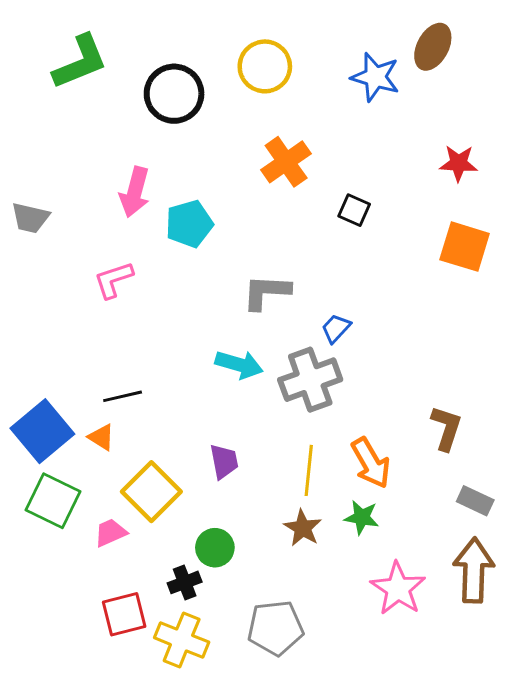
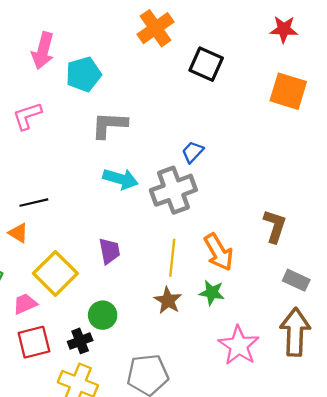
black square: (354, 210) -> (206, 64), size x1.4
gray L-shape: (266, 292) -> (109, 125), moved
red square: (124, 614) -> (34, 342), moved

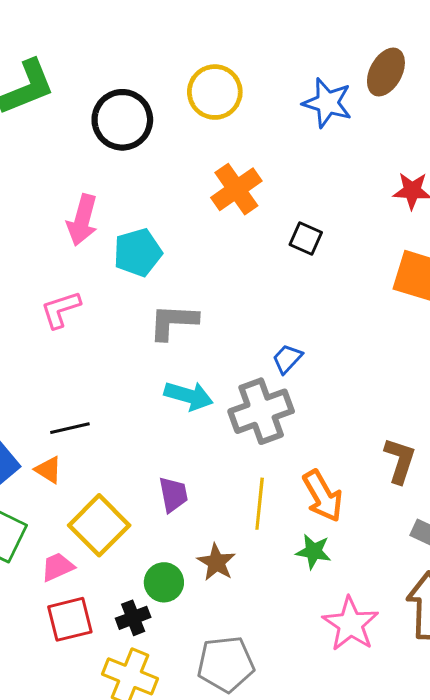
black square: (206, 64) -> (306, 239), size x0.7
brown star: (168, 300) -> (216, 562), moved

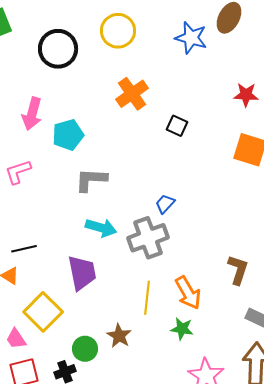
purple trapezoid: (173, 494) -> (82, 273), moved, size x1.5
pink trapezoid: (58, 567) -> (16, 339), turned -100

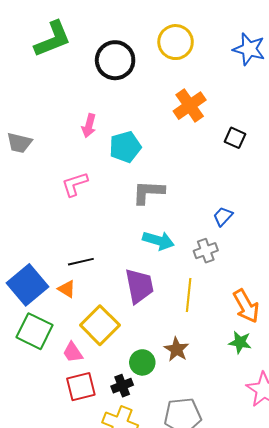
pink arrow: (32, 114) -> (89, 126), size x0.7
gray cross: (148, 238) -> (206, 251), size x0.6
yellow line: (147, 298) -> (189, 295), moved

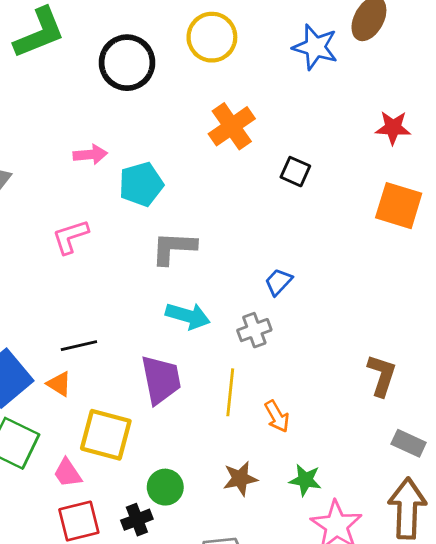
pink arrow: (89, 126) -> (90, 155), turned -110
orange arrow: (246, 306) -> (277, 416), moved, size x0.7
yellow square: (100, 325) -> (106, 435), turned -30
green star: (240, 342) -> (305, 480), moved
brown star: (177, 349) -> (240, 479), moved, turned 30

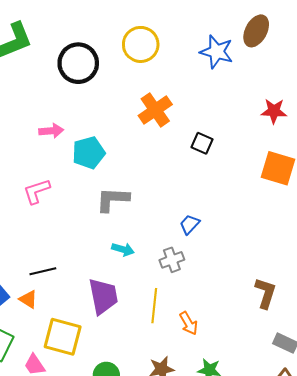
cyan arrow: (188, 316) -> (123, 249), size x0.7

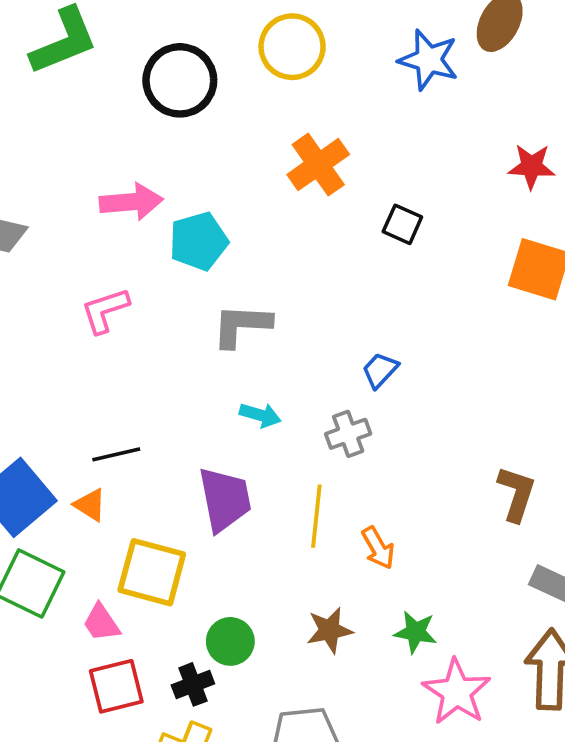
pink arrow: (51, 131) -> (131, 202), size x1.4

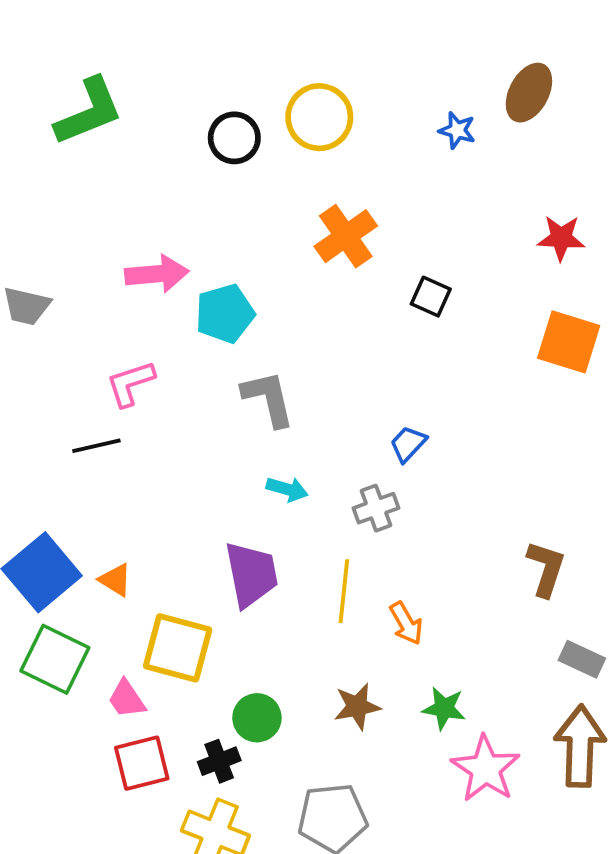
blue star: (429, 60) -> (457, 130), size x0.6
black circle: (180, 80) -> (234, 138), moved, size x0.7
gray L-shape: (242, 325) -> (268, 399), turned 74
black line: (116, 454) -> (96, 446), moved

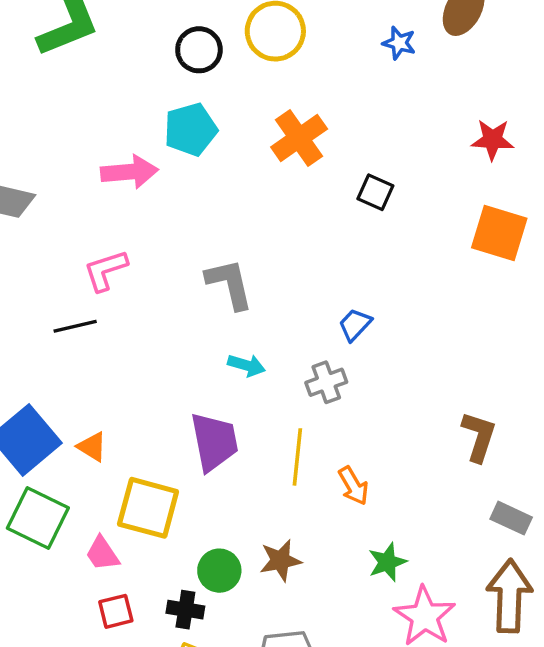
cyan pentagon: (225, 314) -> (190, 130), moved
brown star: (357, 706) -> (280, 560), moved
green star: (444, 708) -> (387, 562), turned -30
black cross: (219, 761) -> (185, 610), turned 30
red square: (142, 763) -> (116, 611), size x0.7

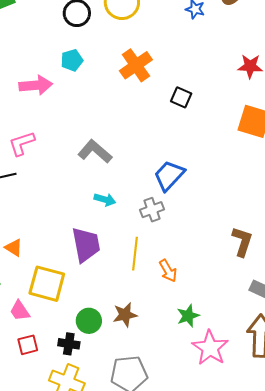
cyan pentagon: (190, 130) -> (72, 60), size x0.7
gray L-shape: (230, 284) -> (95, 151), turned -36
blue trapezoid: (355, 325) -> (169, 175), size x1.6

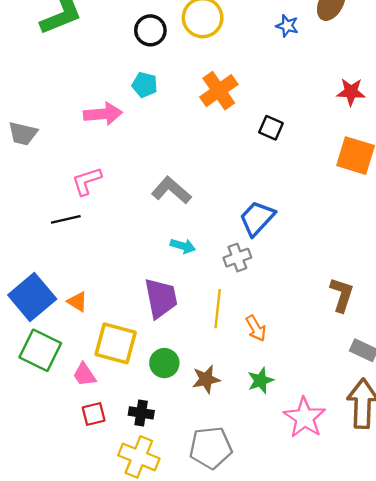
cyan pentagon: (72, 60) -> (145, 85), turned 30
green star: (188, 316) -> (261, 380), moved
green circle: (89, 321) -> (164, 363), moved

